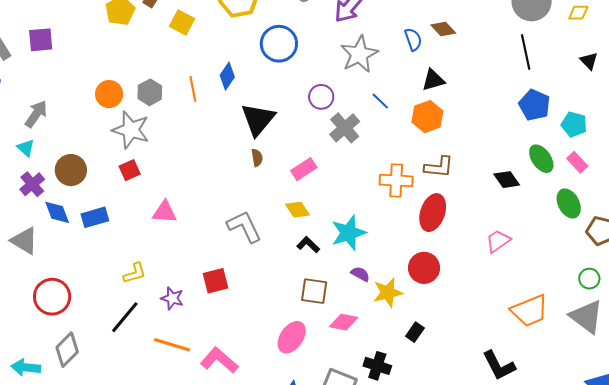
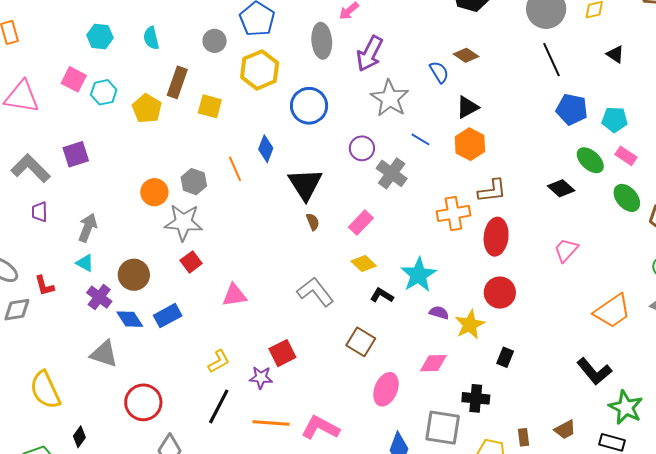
red square: (215, 281) -> (282, 353), moved
brown square: (314, 291) -> (361, 342), moved, turned 36

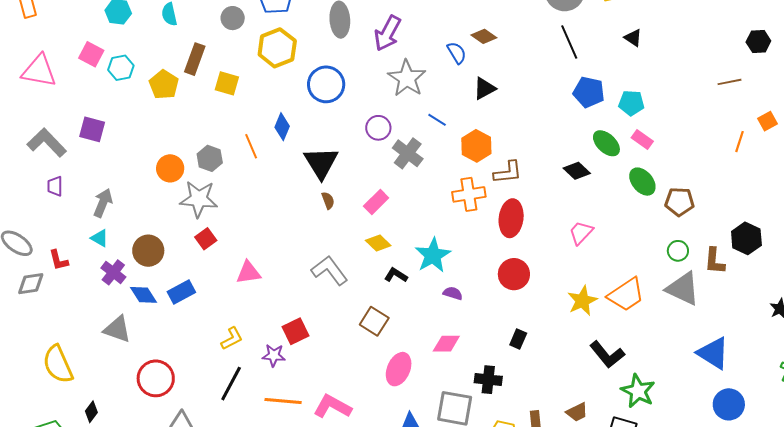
orange hexagon: (470, 144) -> (476, 146), moved
purple square: (76, 154) -> (92, 129), turned 32
yellow star: (470, 325) -> (582, 301), moved

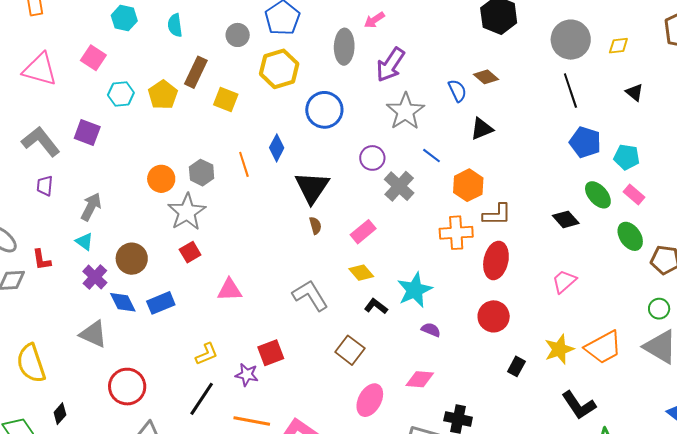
cyan hexagon: (121, 68) -> (121, 94), moved
gray star: (199, 199) -> (187, 212), turned 30
black rectangle: (518, 339) -> (516, 366), moved

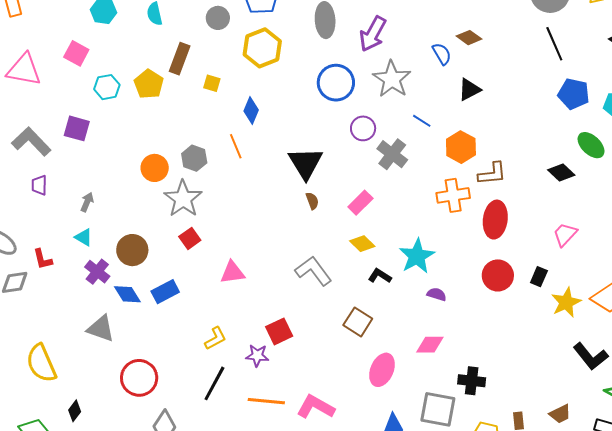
yellow square: (226, 100) -> (212, 83), size x0.7
blue circle: (324, 110) -> (336, 83), moved
blue diamond: (277, 148) -> (251, 111), moved
gray arrow: (91, 207) -> (87, 202), size x0.7
black rectangle: (516, 366) -> (539, 277), moved

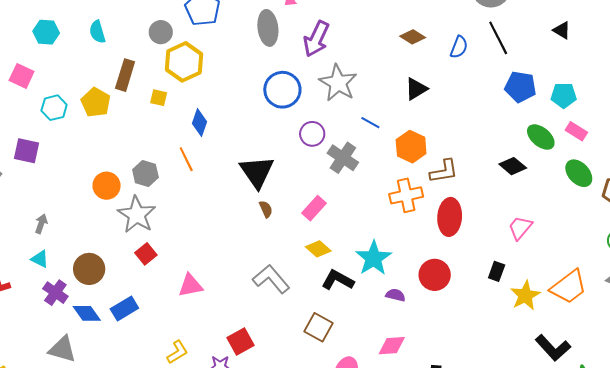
yellow hexagon: (262, 48) -> (184, 62), moved
blue semicircle: (442, 54) -> (459, 47), moved, turned 55
red circle: (498, 275) -> (435, 275), moved
black L-shape: (380, 276) -> (338, 280), size x1.4

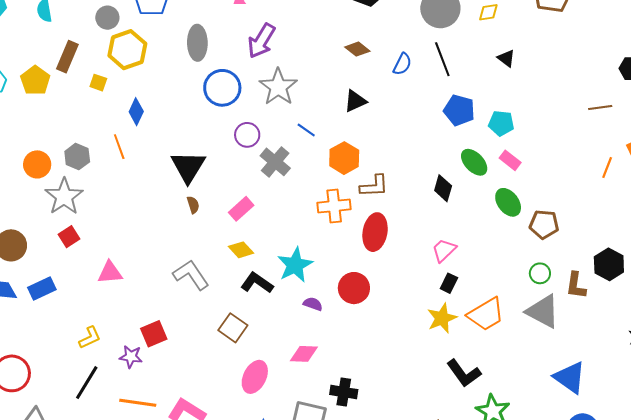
gray ellipse: (268, 28) -> (197, 43), moved
black diamond: (513, 166) -> (443, 188), turned 60
black rectangle: (497, 271) -> (449, 283), moved

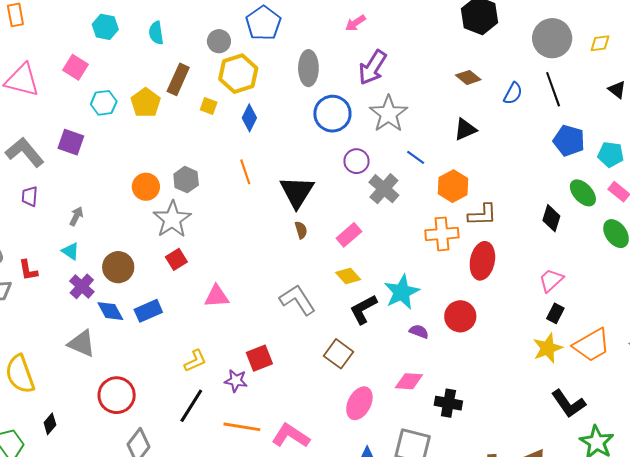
blue diamond: (136, 112) -> (249, 118), moved
orange line: (119, 147) -> (245, 172), moved
black L-shape: (257, 283) -> (363, 309), turned -64
black cross: (344, 392) -> (448, 403), moved

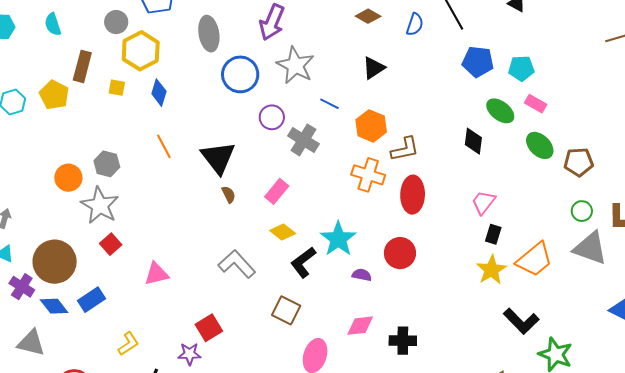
orange cross: (442, 234) -> (368, 175), turned 32
brown circle: (118, 267) -> (55, 262), size x1.4
yellow L-shape: (195, 361) -> (128, 344), moved

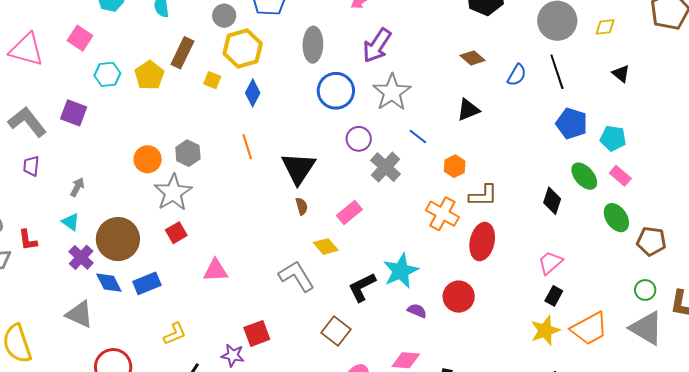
orange hexagon: (371, 126) -> (455, 166), size x0.7
yellow diamond: (283, 232) -> (326, 246), moved

